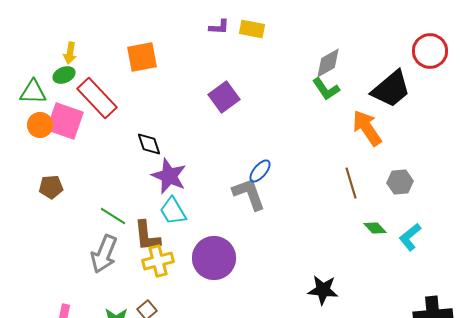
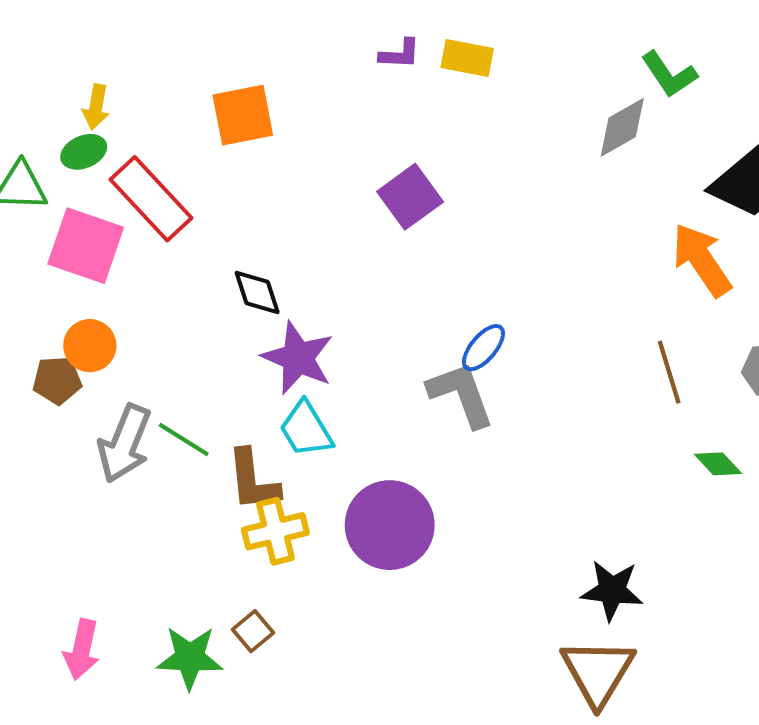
green L-shape: (326, 89) -> (669, 74), moved
orange circle: (40, 125) -> (90, 346), moved
gray arrow: (104, 254) -> (124, 444), moved

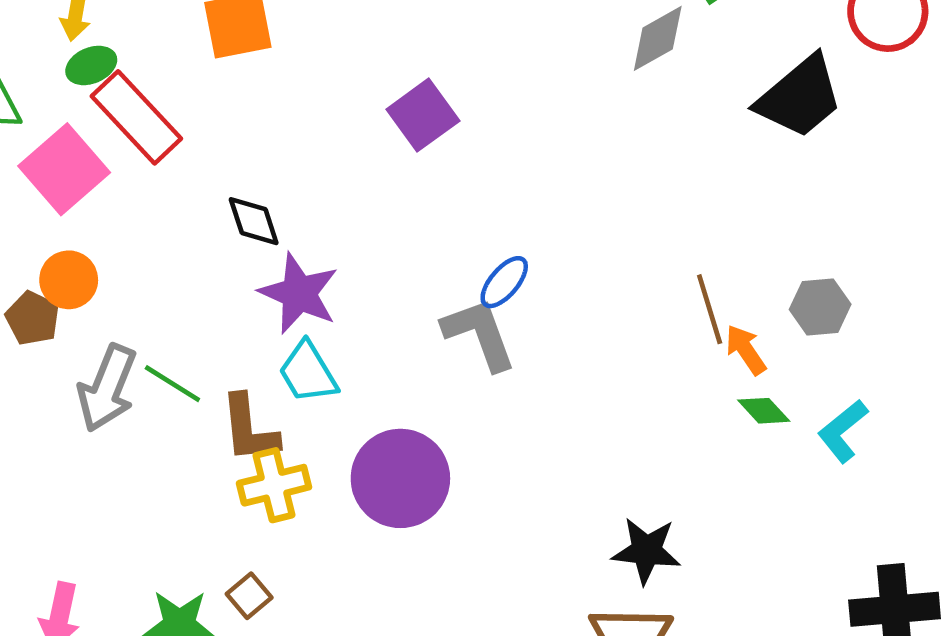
green ellipse: (84, 152) -> (91, 65), moved
pink square: (86, 246) -> (64, 169), turned 30
orange arrow: (702, 260) -> (746, 350), moved, size x0.6
brown pentagon: (57, 380) -> (33, 318), turned 30

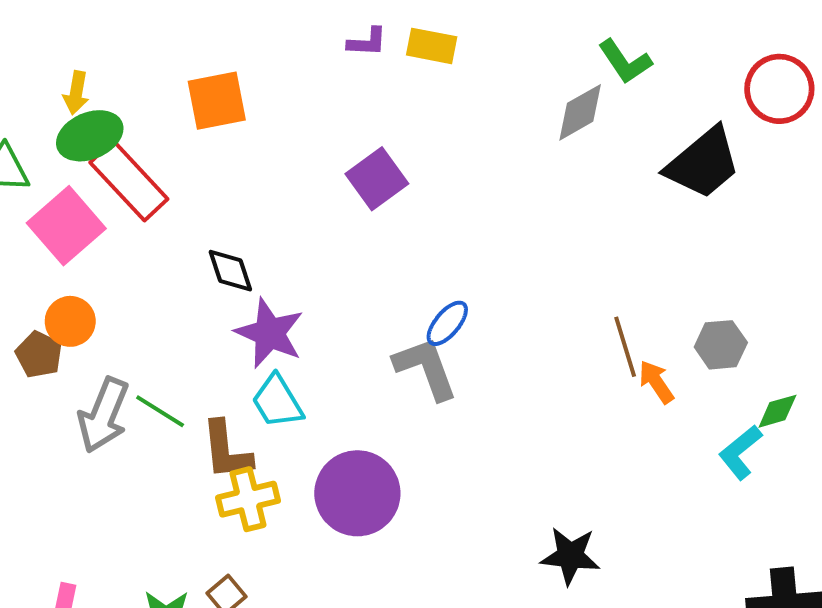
green ellipse: (91, 65) -> (90, 136), size x1.5
green diamond: (764, 411) -> (777, 411), moved, turned -63

